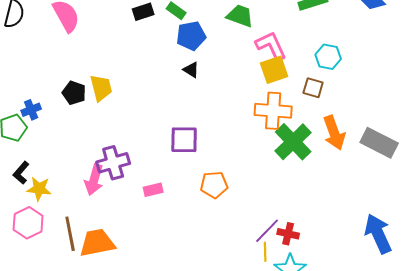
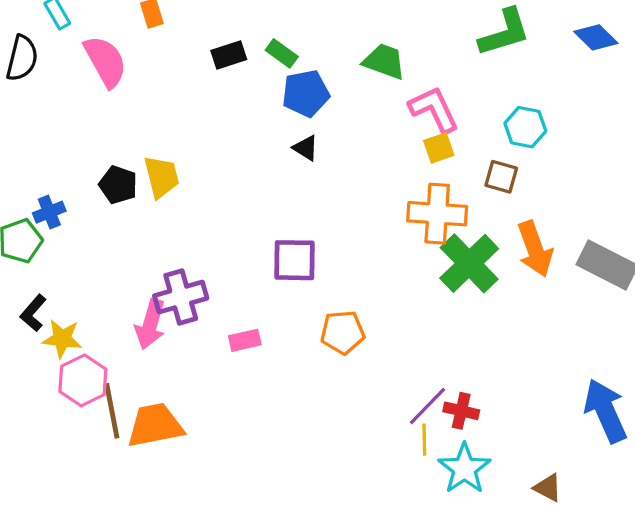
yellow square: (274, 70) -> (439, 148), size x0.7
pink hexagon: (28, 223) -> (83, 380), moved

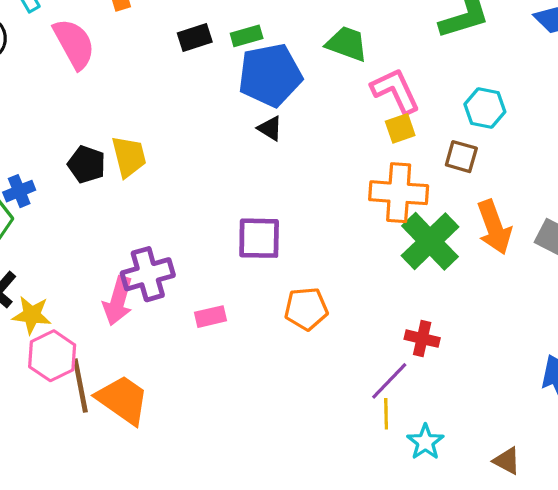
green rectangle: (282, 53) -> (247, 36), turned -52
blue pentagon: (306, 93) -> (270, 75), size x1.4
red cross: (461, 411) -> (422, 339), moved
orange trapezoid: (155, 425) -> (123, 400), turned 46
cyan star: (464, 469) -> (425, 442), size x0.7

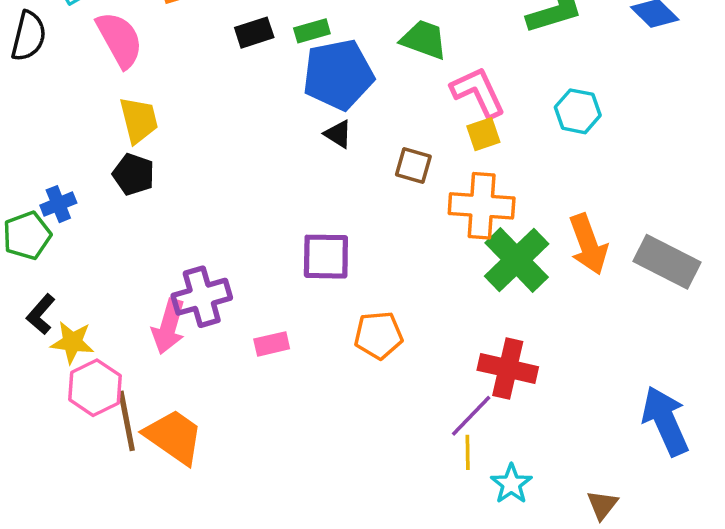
yellow trapezoid: (129, 157) -> (139, 120), moved
brown square: (461, 157) -> (413, 166), moved
red cross: (422, 339) -> (508, 368), size x1.5
brown triangle: (507, 461) -> (602, 505), turned 40

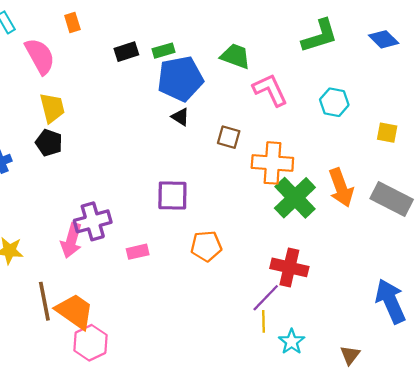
yellow square: (483, 134) -> (387, 133), moved, turned 30
pink hexagon: (95, 388) -> (90, 343), moved

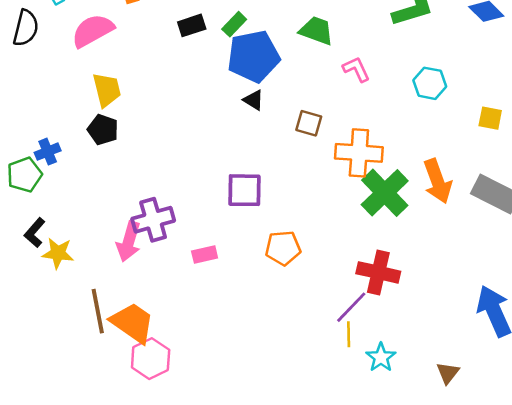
green rectangle: (163, 51) -> (234, 24), turned -30
pink semicircle: (40, 56) -> (93, 31), turned -90
pink L-shape: (270, 90) -> (356, 69), size x0.7

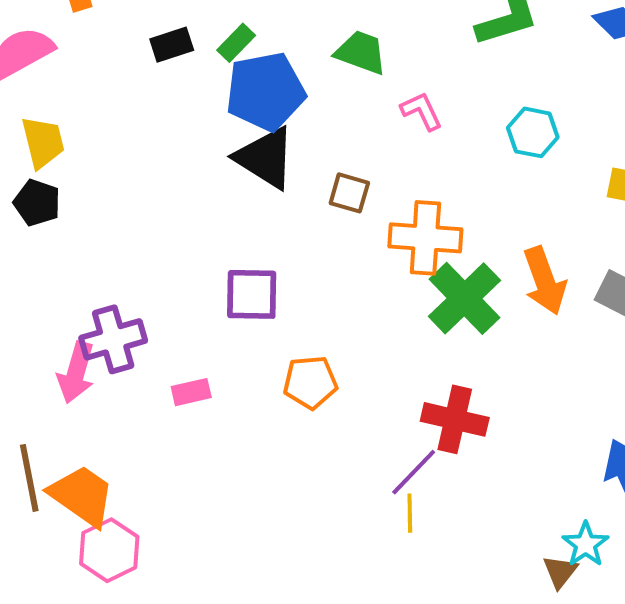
black triangle: (253, 100) -> (265, 158), size x2.0
cyan star: (381, 357) -> (586, 544), moved

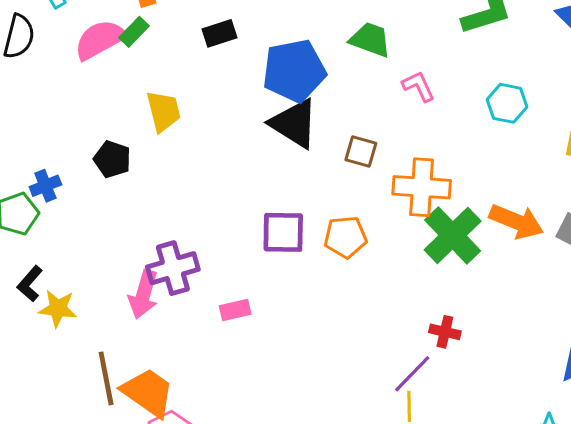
green rectangle: (236, 43) -> (134, 32), moved
yellow trapezoid: (43, 142) -> (164, 111), moved
orange arrow: (545, 281) -> (516, 221), turned -48
orange pentagon: (310, 382) -> (345, 237), moved
red cross: (455, 419) -> (445, 332), size x0.6

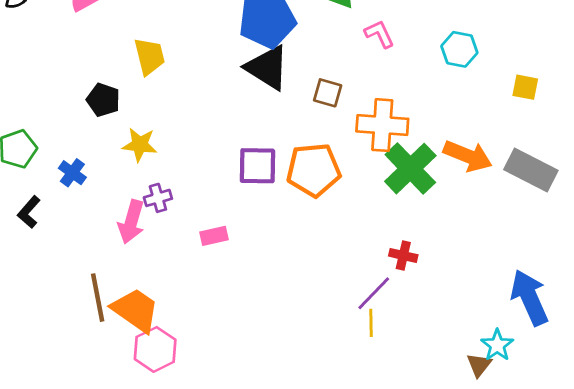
blue cross: (45, 186) -> (72, 173), moved, turned -32
orange pentagon: (345, 237) -> (314, 170), size x1.4
purple cross: (173, 268) -> (158, 198), size x0.6
yellow star: (58, 309) -> (140, 145), moved

